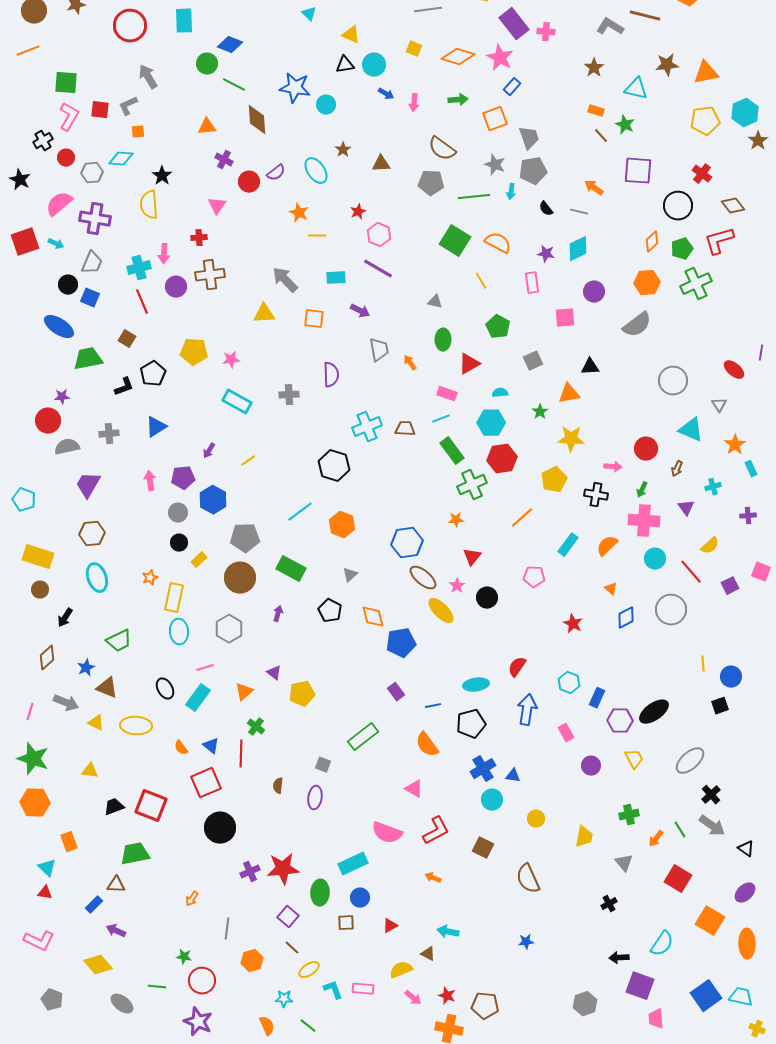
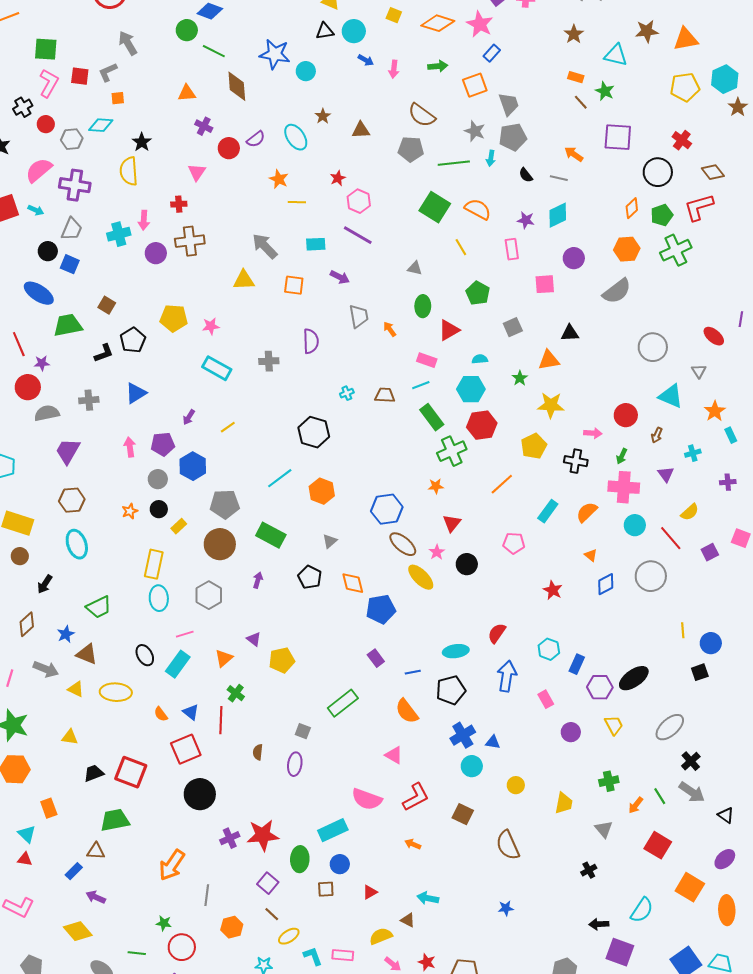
red line: (142, 302) -> (19, 344), moved
cyan cross: (367, 427) -> (347, 393), size x0.5
orange star: (150, 578) -> (130, 511), moved
orange arrow: (192, 899) -> (172, 865), size x2.0

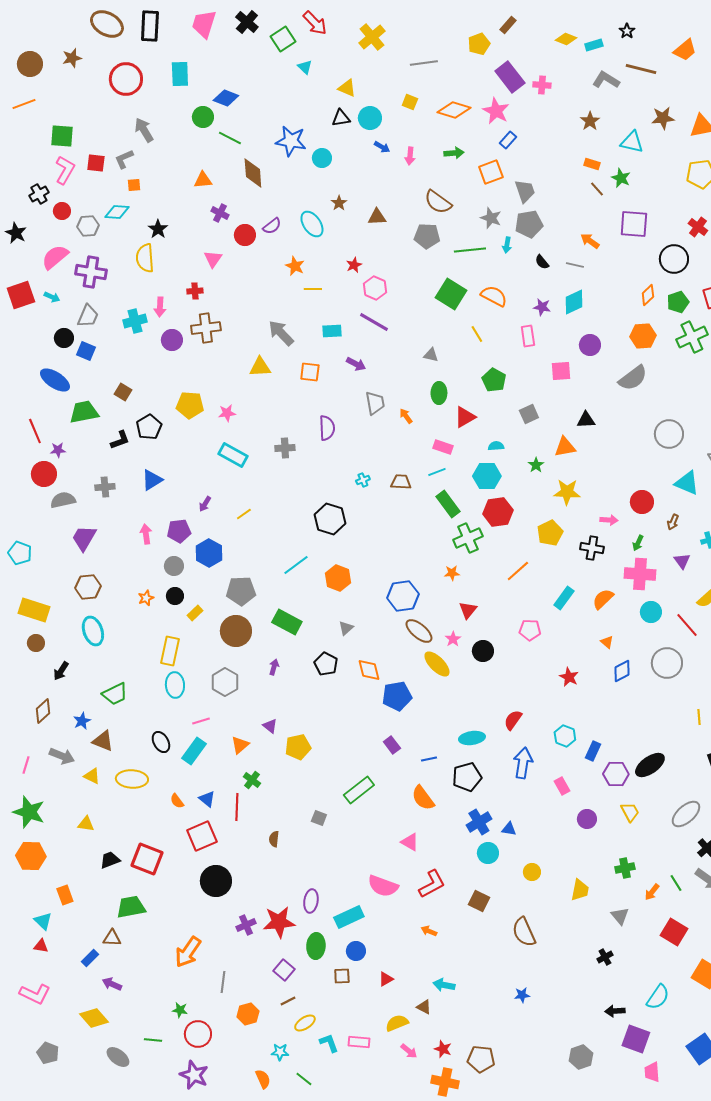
purple ellipse: (295, 764) -> (311, 901), moved
brown line: (272, 914) -> (288, 1001), turned -70

